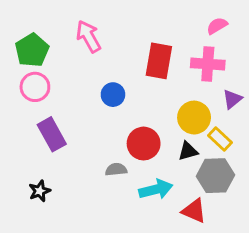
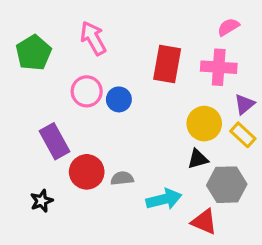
pink circle: (35, 87) -> (87, 91), moved
yellow rectangle: (220, 139) -> (243, 135), moved
red circle: (144, 144) -> (87, 172), moved

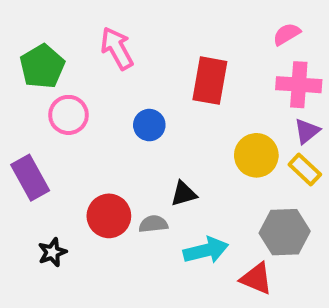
pink cross: (219, 67) -> (299, 85), moved
pink circle: (87, 91) -> (68, 115), moved
purple rectangle: (54, 141) -> (30, 178), moved
black triangle: (198, 159) -> (184, 194), moved

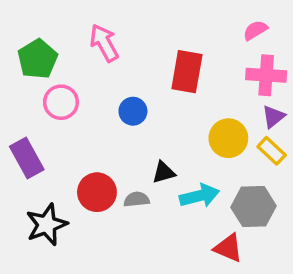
cyan arrow: (206, 250) -> (200, 196), moved
black star: (52, 252) -> (47, 225), size x1.6

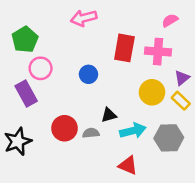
pink arrow: (104, 43) -> (84, 18), moved, turned -75
pink cross: (266, 75) -> (158, 52), moved
purple rectangle: (27, 158) -> (26, 93), moved
black star: (47, 225) -> (18, 141), moved
red triangle: (228, 248) -> (128, 165), moved

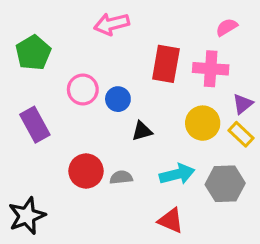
pink circle: (41, 68) -> (83, 89), moved
black triangle: (109, 115) -> (142, 131), moved
black star: (18, 141) -> (27, 216), moved

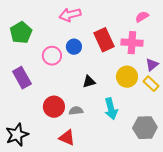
red rectangle: (166, 64) -> (104, 40), turned -35
blue circle: (118, 99) -> (74, 47), moved
cyan arrow: (177, 174) -> (111, 109), turned 90
gray hexagon: (225, 184) -> (145, 128), moved
red triangle: (171, 221) -> (67, 138), moved

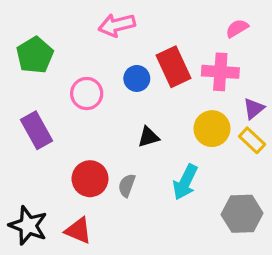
blue circle: (74, 47) -> (137, 78), moved
cyan arrow: (111, 109) -> (185, 182), turned 40
gray semicircle: (76, 111) -> (127, 185), turned -64
black star: (17, 135) -> (28, 226), turned -30
red triangle: (67, 138) -> (78, 231), moved

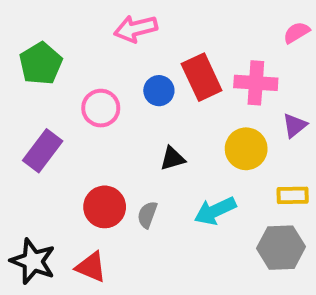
pink semicircle: (237, 28) -> (297, 32), moved
purple rectangle: (37, 130) -> (43, 151), turned 66
yellow rectangle: (252, 140) -> (293, 195), moved, turned -44
cyan arrow: (185, 182) -> (215, 211), turned 39

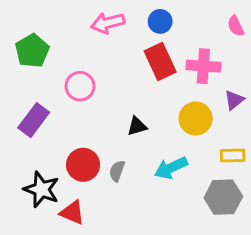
pink semicircle: (297, 32) -> (236, 26), turned -85
blue circle: (159, 91) -> (160, 21), moved
black star: (33, 261) -> (41, 189), moved

